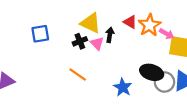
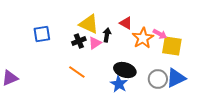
orange star: (149, 25) -> (143, 38), moved
pink triangle: (97, 43) -> (95, 43), turned 40
black ellipse: (152, 72) -> (125, 70), moved

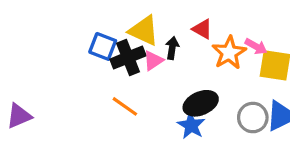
blue square: (42, 34) -> (103, 46), moved, turned 30
black cross: (79, 41) -> (128, 57), size x1.5
black ellipse: (125, 70) -> (201, 103), turned -40

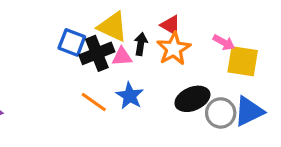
orange star: (229, 53) -> (174, 49), moved
pink triangle: (153, 61) -> (122, 57), turned 30
black ellipse: (201, 103) -> (192, 99), moved
blue star: (191, 125) -> (130, 96), moved

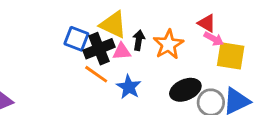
red triangle: (171, 25) -> (207, 23), moved
orange line: (94, 102) -> (96, 74), moved

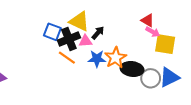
black arrow: (139, 40) -> (98, 33), turned 32
orange star: (168, 44) -> (115, 58), moved
blue star: (129, 87) -> (97, 59), moved, turned -30
black ellipse: (185, 90) -> (132, 69), turned 30

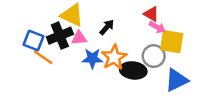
blue square: (52, 32) -> (33, 40), moved
black arrow: (98, 33) -> (107, 27), moved
orange line: (67, 58) -> (43, 57), moved
gray circle: (151, 78) -> (154, 56), moved

